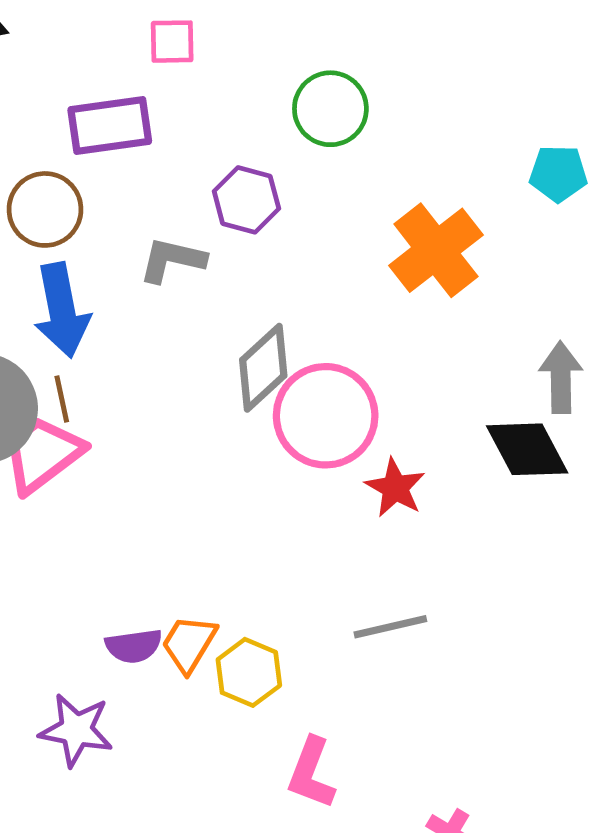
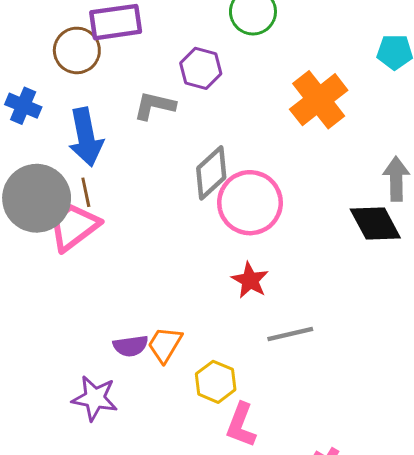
brown circle: (45, 209) -> (77, 50), moved
red star: (395, 488) -> (250, 280), moved
yellow hexagon: (249, 672) -> (216, 382), moved

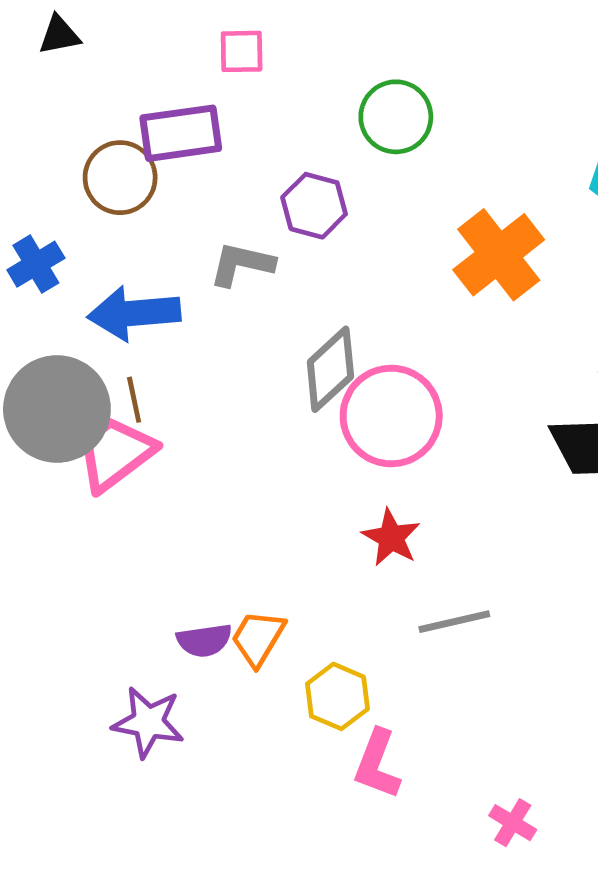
blue cross: (23, 106) -> (36, 264), turned 36
blue arrow: (86, 137) -> (134, 313), turned 96

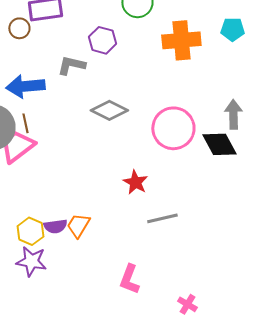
brown circle: (120, 178) -> (19, 28), size x0.7
orange cross: (499, 255) -> (181, 40), moved, turned 33
gray diamond: (330, 369) -> (109, 110), turned 69
pink circle: (391, 416) -> (173, 128), moved
yellow hexagon: (337, 696) -> (30, 231), moved

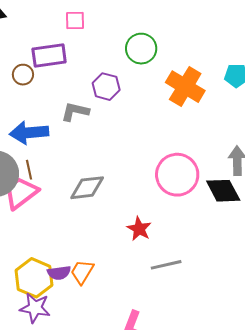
orange cross: (181, 40) -> (185, 87), turned 36
gray diamond: (109, 110) -> (87, 188), moved, turned -33
yellow hexagon: (30, 231) -> (34, 278), size x1.4

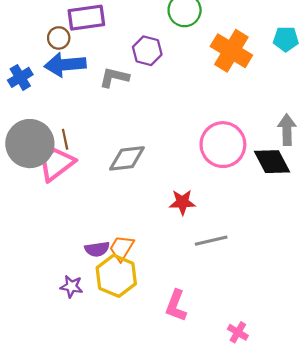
blue arrow: (29, 133) -> (65, 65), moved
red star: (139, 229) -> (182, 202), turned -30
yellow hexagon: (34, 278) -> (116, 276), moved
purple star: (35, 308) -> (71, 286), size x0.7

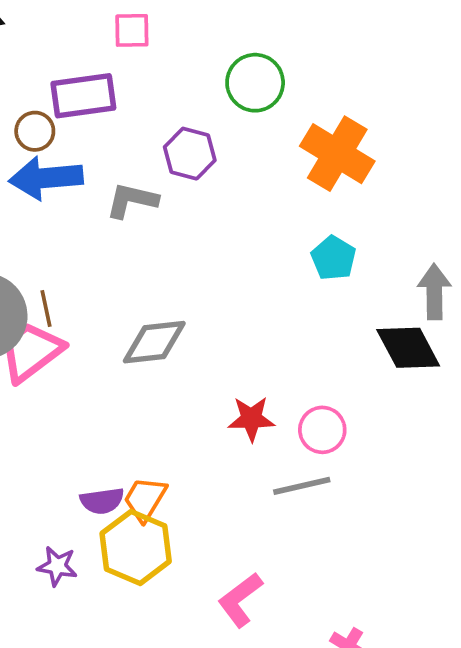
cyan pentagon: (286, 39) -> (333, 258), moved, turned 30
pink circle: (223, 145) -> (322, 430), moved, size x0.6
pink L-shape: (176, 306) -> (240, 600), turned 32

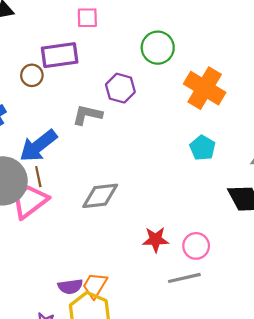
blue arrow: (46, 178) -> (38, 146), moved, turned -33

